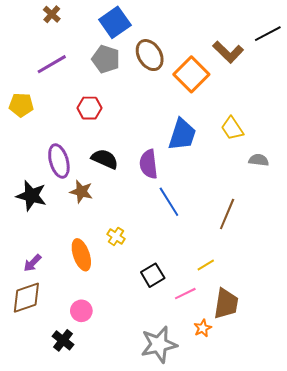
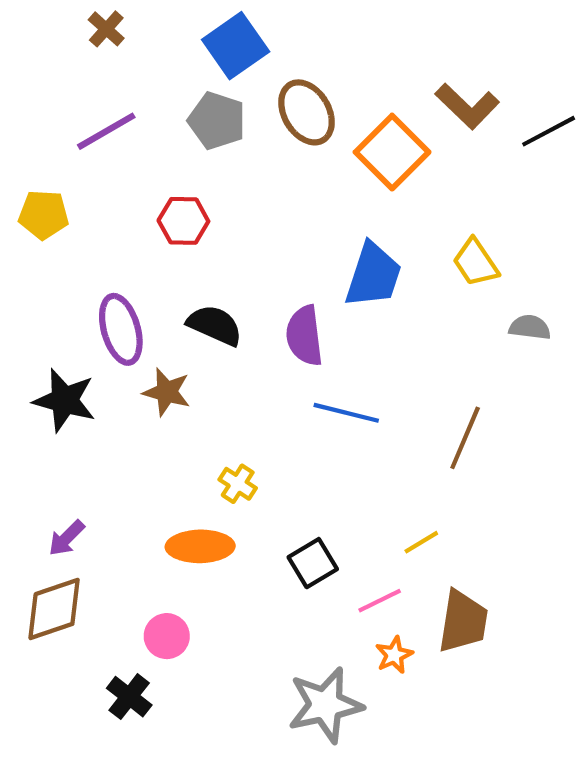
black line: (268, 34) -> (549, 131), moved
blue line: (169, 202) -> (346, 413), turned -44
orange ellipse: (81, 255) -> (200, 546), moved, turned -72
orange star: (203, 328) -> (394, 655), moved

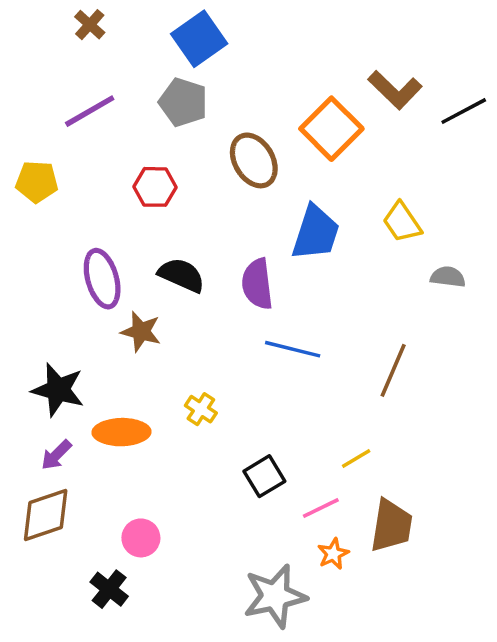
brown ellipse: (307, 112) -> (254, 160), moved
black star: (64, 400) -> (58, 390), moved
orange ellipse: (200, 546) -> (121, 432), moved

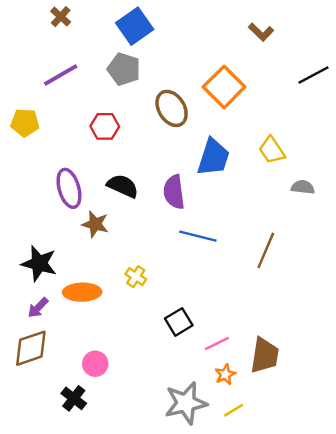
brown L-shape: (395, 90) -> (261, 32), moved, size x0.7
yellow line: (356, 459) -> (234, 410), moved

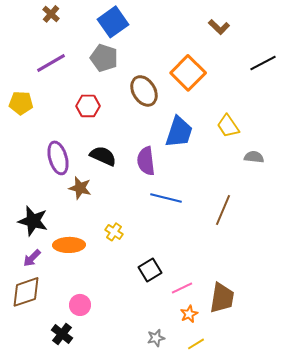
gray star: (186, 403) -> (156, 338), size x0.5

